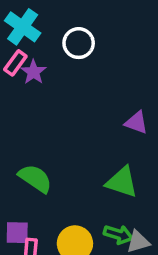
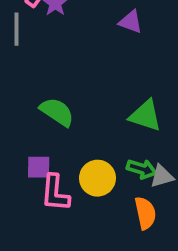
purple triangle: (136, 122) -> (131, 22), moved

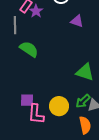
green semicircle: (57, 112) -> (29, 49), moved
green arrow: (142, 169) -> (83, 101), turned 119

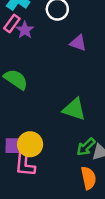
green triangle: (85, 72) -> (74, 109), moved
yellow circle: (59, 106) -> (30, 144), moved

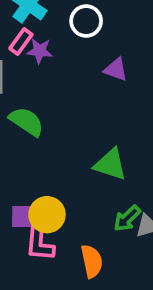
purple star: (25, 30) -> (40, 51), turned -30
orange semicircle: (88, 178) -> (92, 261), moved

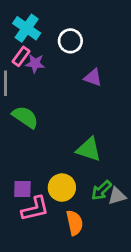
yellow circle: (47, 215) -> (62, 188), moved
pink L-shape: (40, 243) -> (35, 209), turned -108

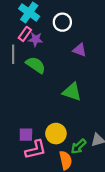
green semicircle: (25, 117) -> (36, 65), moved
green triangle: (89, 149) -> (72, 92), moved
green arrow: (101, 190) -> (78, 146), moved

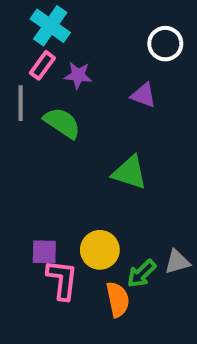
white circle: (62, 22) -> (165, 44), moved
purple star: (36, 39) -> (78, 75), moved
pink L-shape: (36, 150) -> (62, 280), turned -70

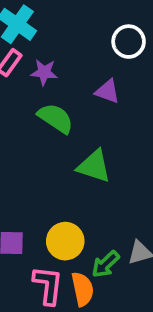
green semicircle: (62, 123) -> (56, 118), moved
pink L-shape: (62, 280) -> (48, 285), moved

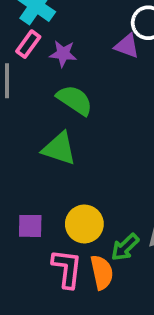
purple triangle: (107, 91) -> (127, 46), moved
green triangle: (94, 166) -> (59, 149), moved

